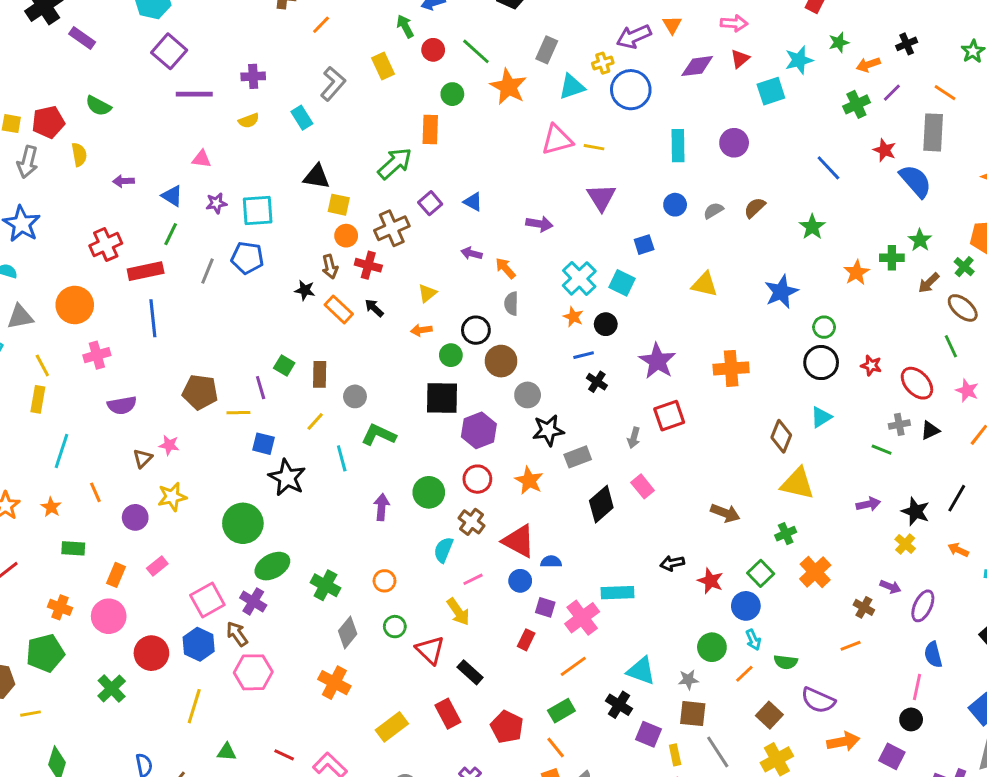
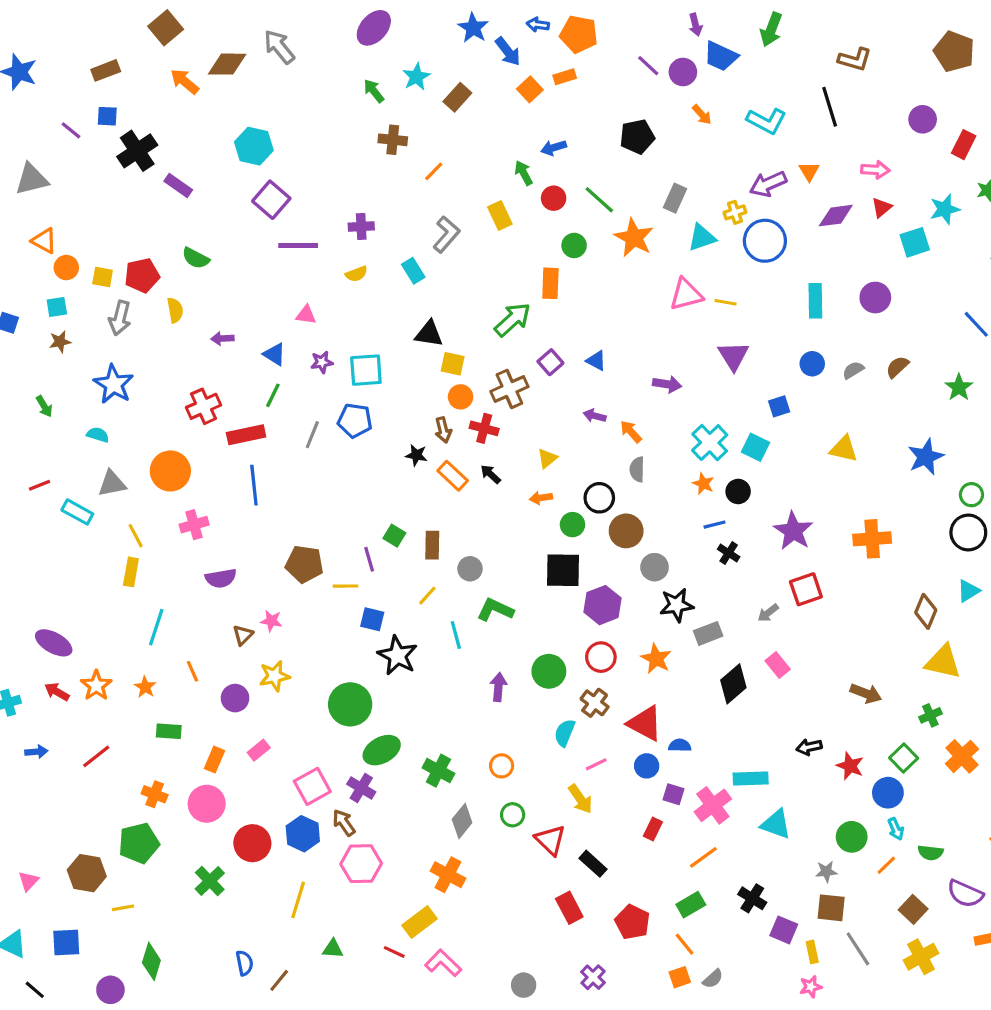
gray arrow: (634, 438) -> (768, 613), turned 36
cyan triangle: (641, 671) -> (776, 824), moved
yellow rectangle: (392, 727) -> (420, 922), moved

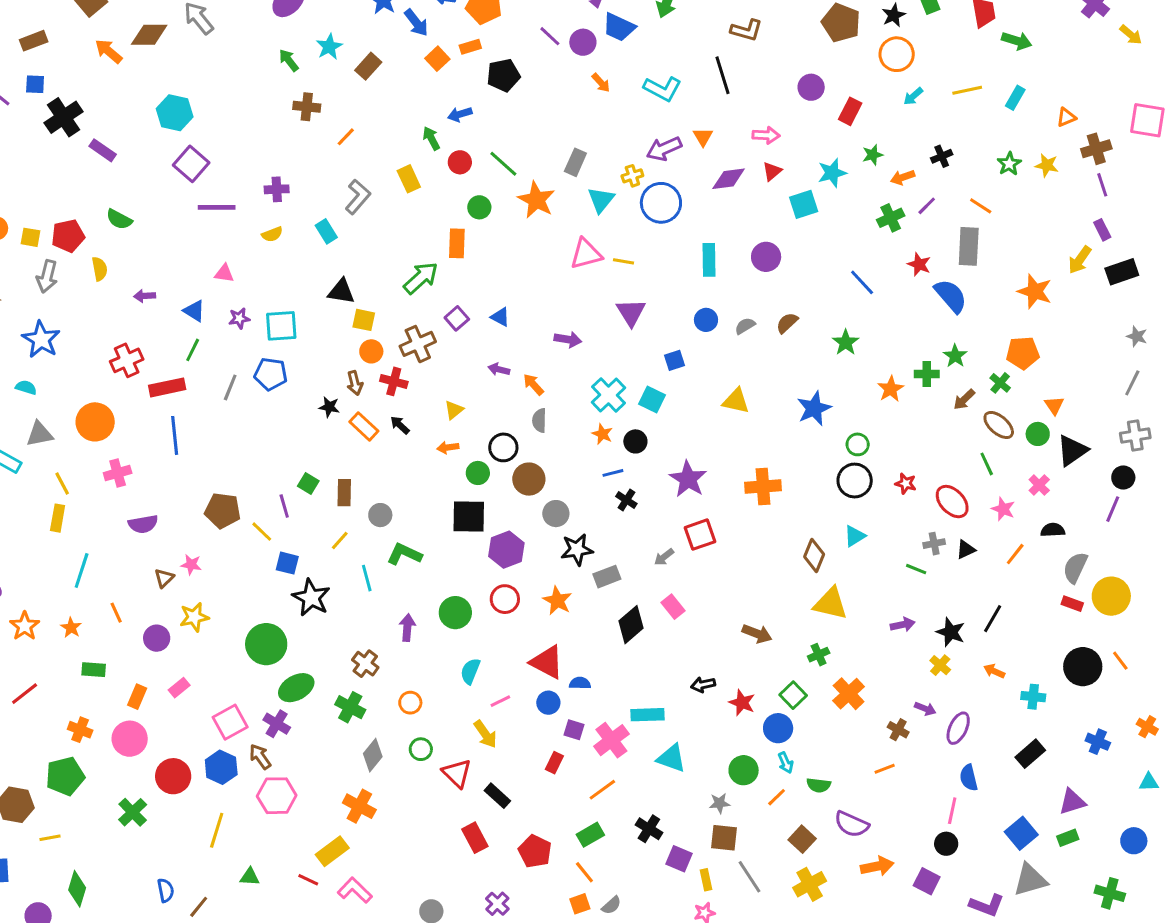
black pentagon: (637, 137) -> (503, 75), moved
cyan triangle: (702, 238) -> (601, 200), turned -32
yellow line: (345, 586) -> (262, 532), turned 45
brown cross: (595, 703) -> (365, 664), moved

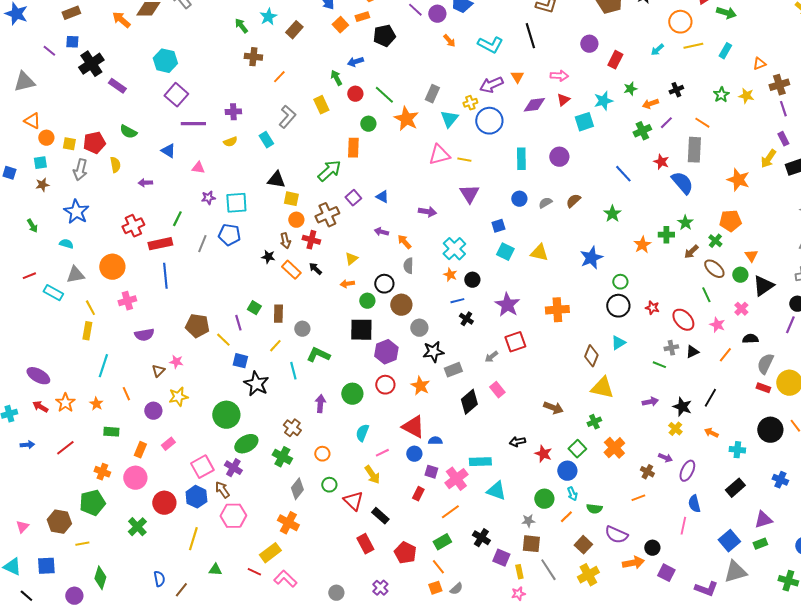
orange circle: (897, 54) -> (680, 22), moved
blue triangle: (194, 311) -> (168, 151), moved
cyan square: (652, 399) -> (505, 252), moved
black circle: (946, 844) -> (652, 548), moved

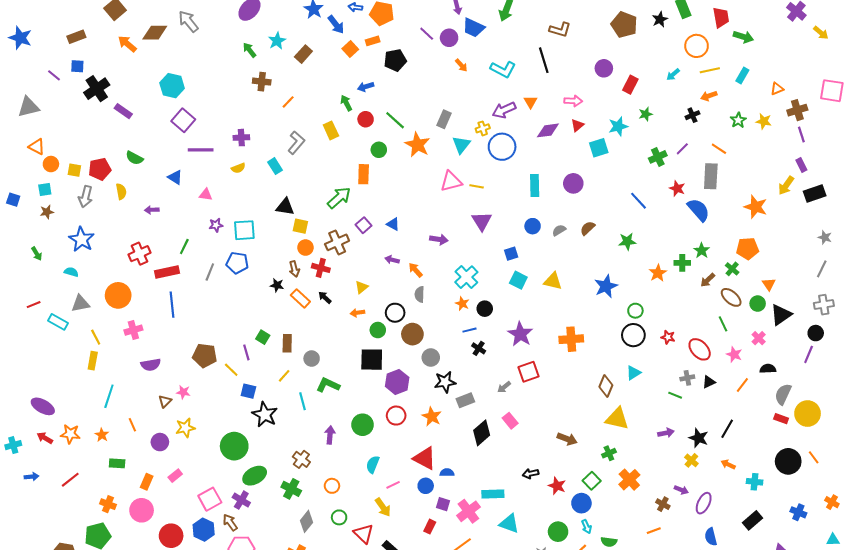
orange arrow: (650, 104) -> (709, 96), moved
green star: (612, 214) -> (627, 241), turned 30
orange star: (65, 403) -> (70, 434), turned -30

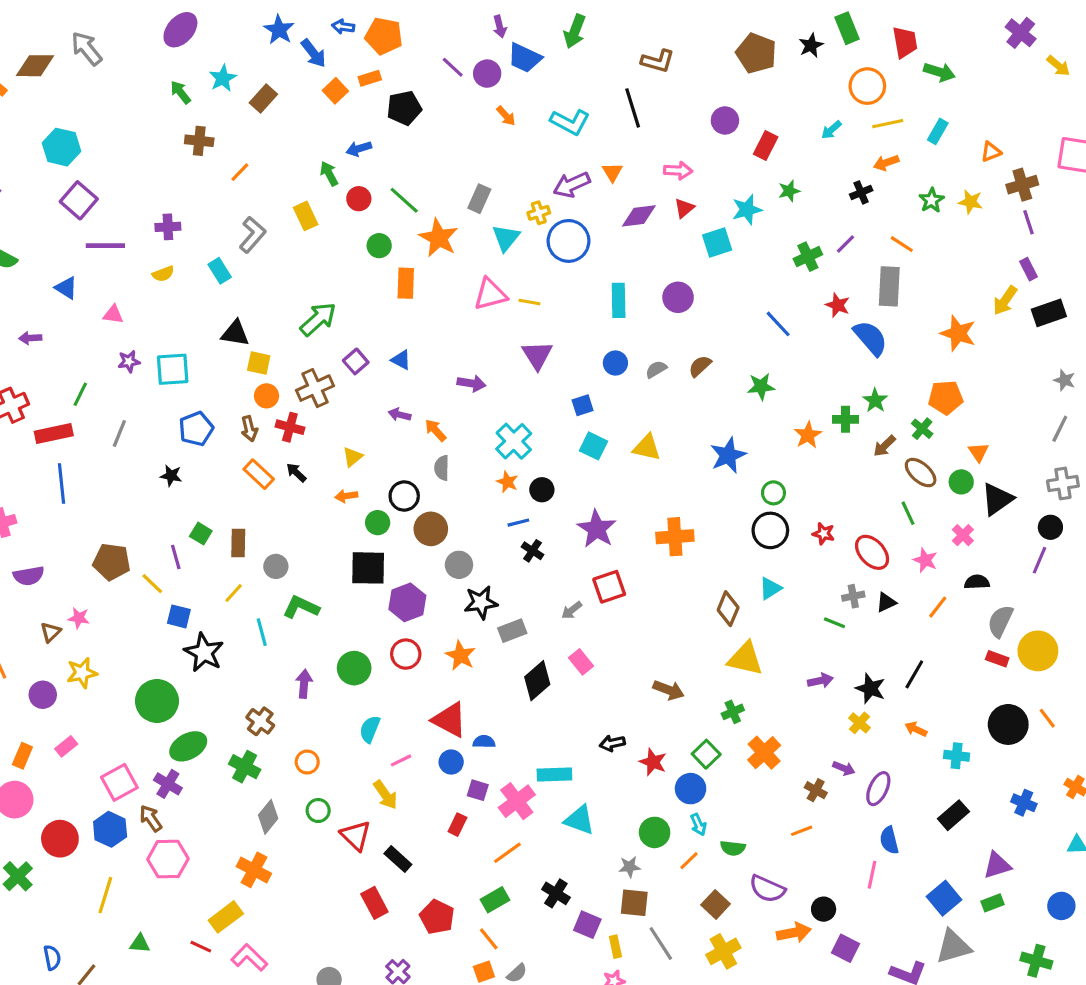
orange rectangle: (364, 174) -> (406, 283), moved
blue pentagon: (237, 263) -> (196, 429), moved, turned -30
black star: (277, 285) -> (171, 476), moved

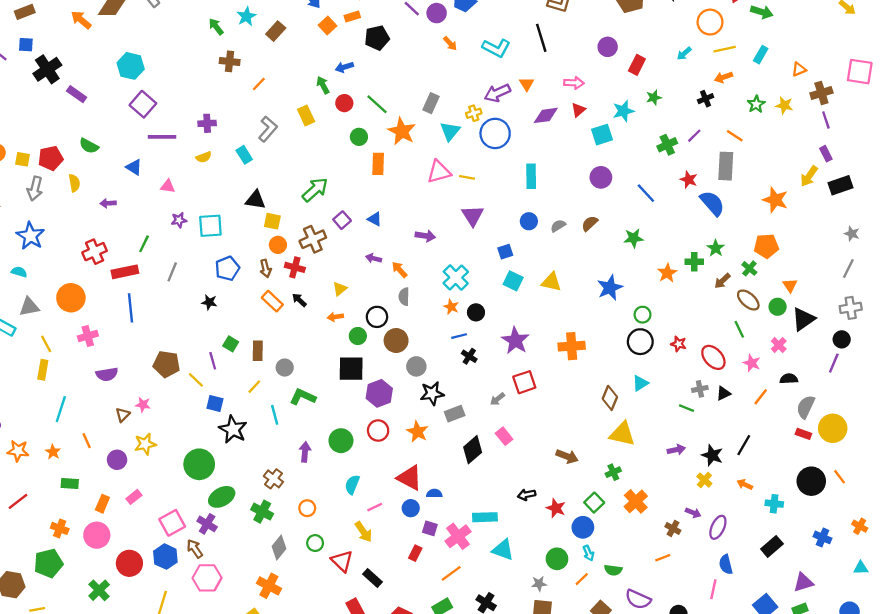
purple circle: (678, 297) -> (601, 177), moved

